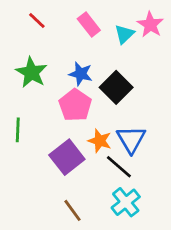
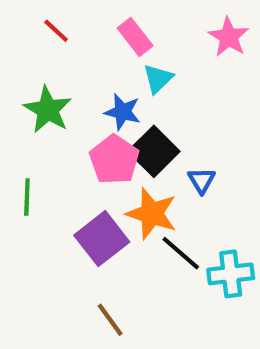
cyan triangle: (124, 34) -> (158, 79), moved
black square: (116, 87) -> (154, 151), moved
blue triangle: (131, 139) -> (202, 180), moved, size x0.6
orange star: (100, 141) -> (152, 214), size x1.4
cyan cross: (126, 202) -> (231, 274), moved, turned 32

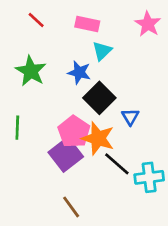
pink rectangle: (135, 37) -> (87, 24), turned -40
pink pentagon: (114, 160) -> (74, 132), moved

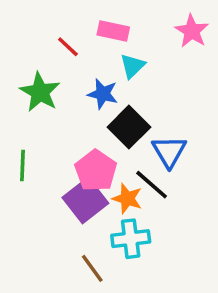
red line: (36, 20) -> (68, 47), moved
blue triangle: (130, 117) -> (169, 151), size x1.5
orange star: (98, 138) -> (127, 199), moved, size x0.7
black line: (117, 164) -> (152, 185), moved
cyan cross: (149, 177) -> (131, 239), moved

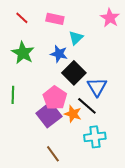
pink rectangle: (113, 31) -> (55, 19), moved
red line: (68, 47) -> (22, 18), moved
cyan cross: (131, 239) -> (95, 137), moved

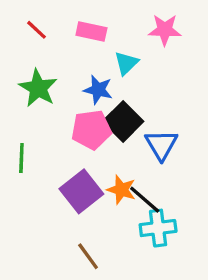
pink star: (110, 18) -> (165, 30), moved, turned -30
pink pentagon: (55, 98) -> (91, 130), moved, turned 30
black line: (87, 106) -> (145, 200), moved

